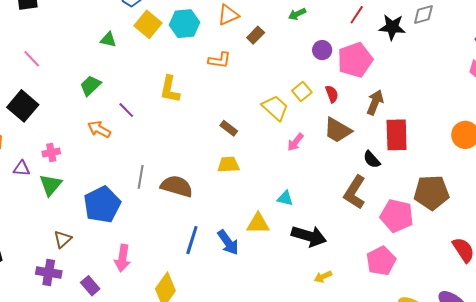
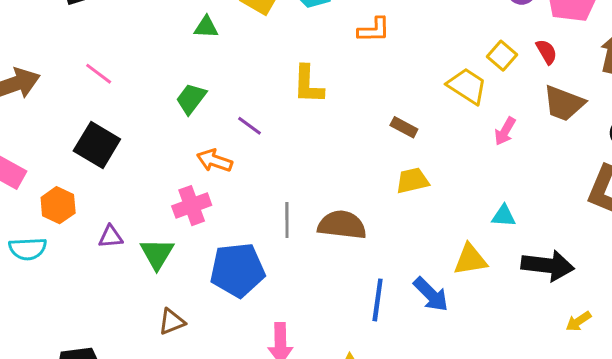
pink cross: (51, 153) -> (192, 206), moved, size x1.4
blue pentagon: (102, 205) -> (237, 270), turned 30
brown triangle: (63, 239) -> (172, 322), moved, turned 30

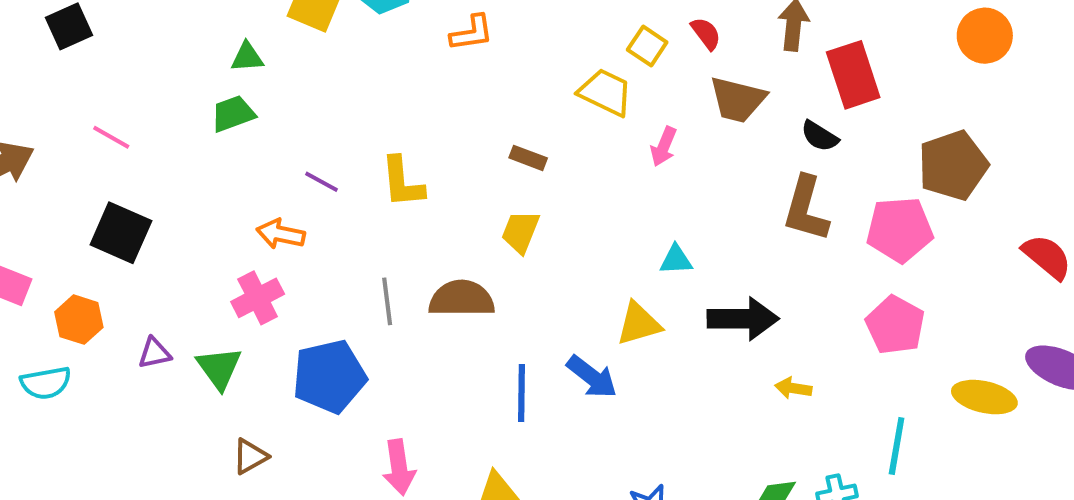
yellow L-shape: (308, 85) -> (402, 182), moved
green trapezoid: (191, 99) -> (233, 114), moved, turned 40
yellow trapezoid: (412, 181) -> (520, 232), moved, turned -48
yellow arrow: (578, 321) -> (793, 388), turned 50

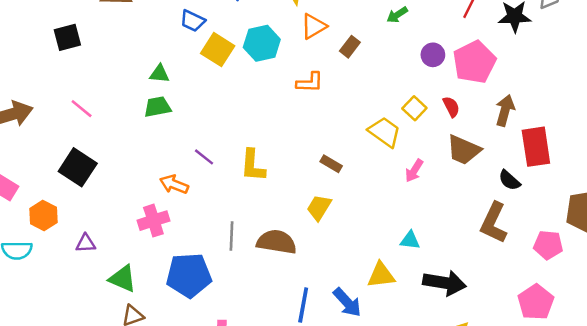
green triangle: (247, 57) -> (160, 74), moved
pink pentagon: (900, 230) -> (548, 245), size x0.7
green triangle: (219, 368) -> (123, 279), moved, turned -40

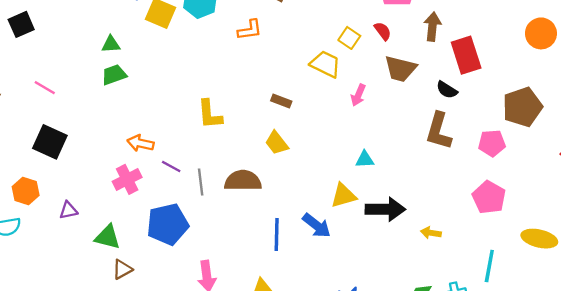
purple line: (204, 157) -> (171, 167), moved
yellow trapezoid: (319, 207) -> (277, 143), turned -60
black arrow: (444, 283) -> (385, 209), moved

